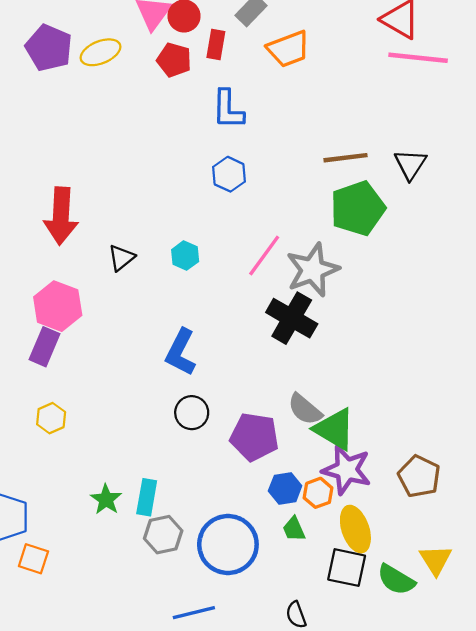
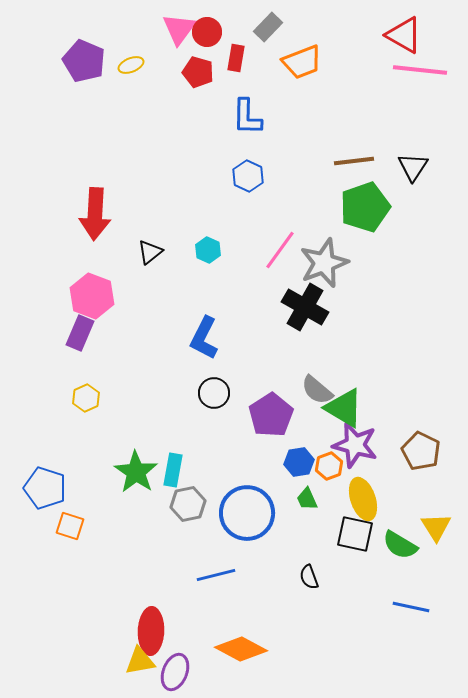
yellow ellipse: (100, 52) -> (131, 65), size x0.7
purple pentagon: (254, 437) -> (271, 415), turned 30
green star: (106, 499) -> (136, 472), size x1.5

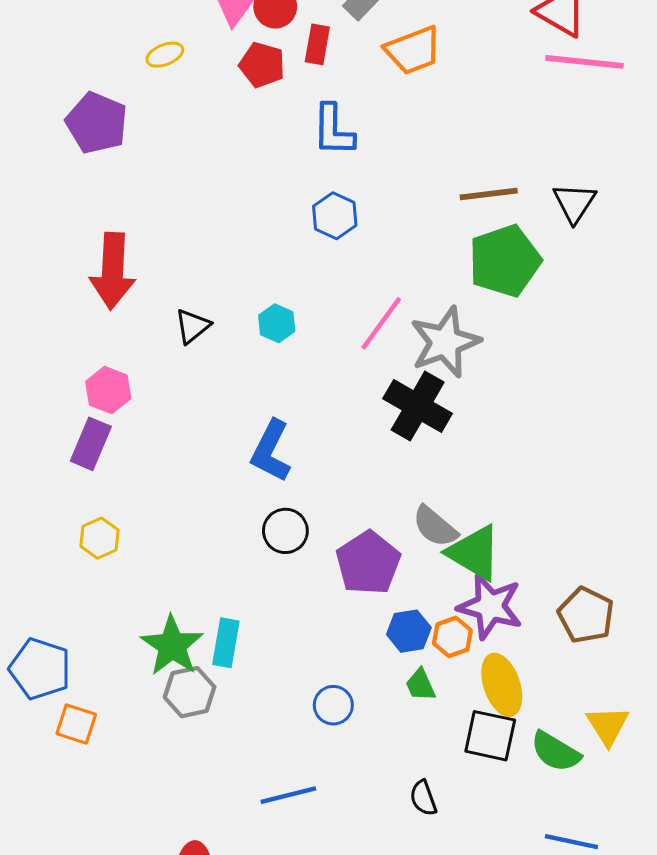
purple pentagon: (84, 61) -> (97, 123), moved
pink hexagon: (92, 296) -> (108, 390), size x0.7
gray hexagon: (188, 504) -> (190, 692), moved
blue circle: (247, 513) -> (333, 705), size x0.5

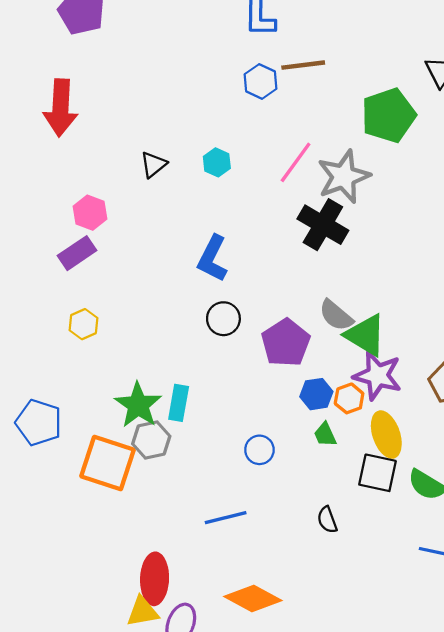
brown line: (489, 194) -> (303, 65), moved
red arrow: (113, 271) -> (61, 108), moved
purple rectangle: (91, 444) -> (77, 253), turned 33
orange square: (76, 724) -> (108, 463), moved, size x1.8

